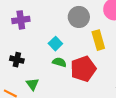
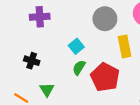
green semicircle: (59, 62) -> (79, 68), turned -80
red pentagon: (83, 69) -> (105, 77), turned -30

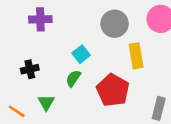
black cross: (32, 61) -> (30, 69), turned -32
green semicircle: (79, 68) -> (73, 78), moved

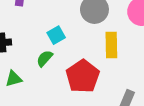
green triangle: (46, 103) -> (14, 79), turned 36

